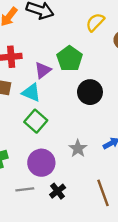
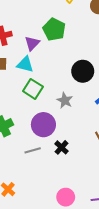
black circle: (90, 92) -> (83, 71), moved
gray star: (78, 148) -> (65, 100), moved

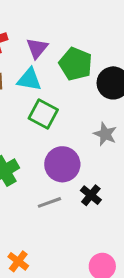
green pentagon: (54, 29) -> (76, 64), moved
gray star: (65, 100) -> (105, 134), moved

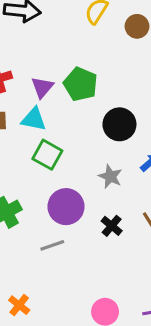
green pentagon: (76, 64) -> (81, 84), moved
black cross: (91, 195) -> (112, 226), moved

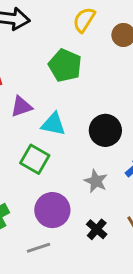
green pentagon: (81, 84) -> (65, 66), moved
purple triangle: (42, 87) -> (21, 107), moved, turned 30
cyan triangle: (34, 119) -> (53, 124), moved

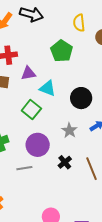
yellow semicircle: (84, 20) -> (79, 23), turned -48

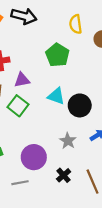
cyan triangle: (48, 88) -> (56, 96), moved
green square: (31, 109) -> (18, 106), moved

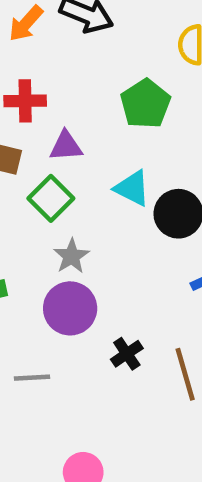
gray star: (68, 141) -> (71, 256), moved
gray line: (20, 183) -> (32, 378), moved

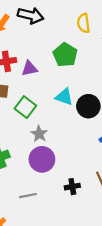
purple triangle: (66, 146) -> (29, 68), moved
black cross: (127, 354) -> (72, 187), moved, turned 32

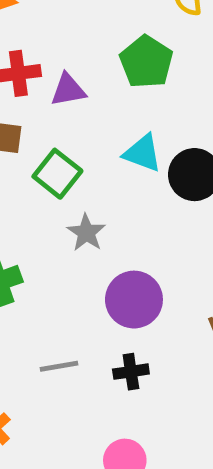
purple circle: (42, 159) -> (134, 300), moved
black cross: (72, 187) -> (131, 372), moved

